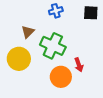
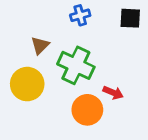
red arrow: (79, 65) -> (113, 93), turned -48

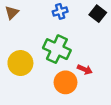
black square: (130, 18) -> (98, 14), turned 35
brown triangle: (40, 45) -> (12, 13), moved

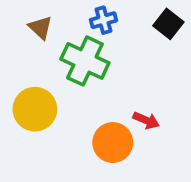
brown triangle: (12, 13) -> (40, 28), moved, turned -32
green cross: (57, 49) -> (85, 61), moved

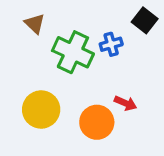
blue cross: (103, 20) -> (111, 44), moved
yellow circle: (35, 109) -> (41, 110), moved

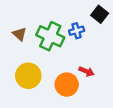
brown triangle: (35, 24) -> (20, 34), moved

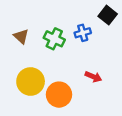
green cross: (50, 36) -> (54, 39), size x0.7
orange circle: (67, 85) -> (59, 95), moved

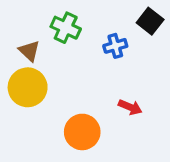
green cross: (54, 39) -> (66, 28), moved
yellow circle: (31, 81) -> (28, 87), moved

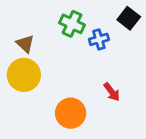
green cross: (66, 28) -> (72, 24), moved
red arrow: (130, 107) -> (112, 92), turned 30

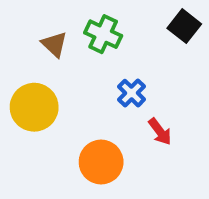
blue cross: (99, 39) -> (132, 93), moved, turned -30
brown triangle: (25, 44) -> (54, 44), moved

